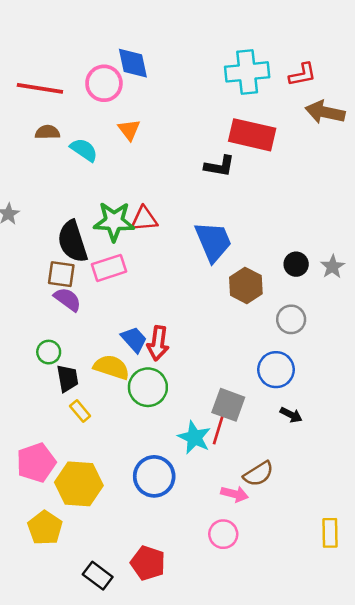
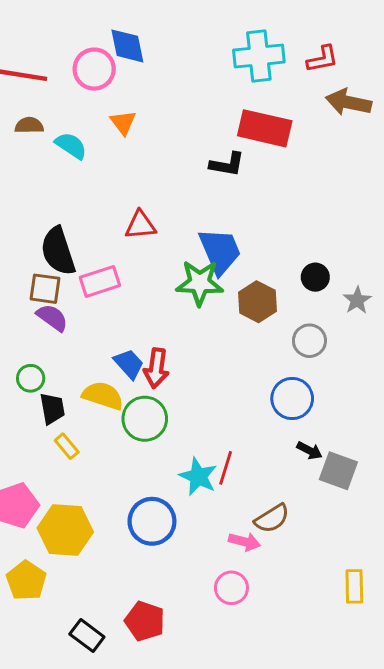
green star: (114, 221) -> (200, 283), moved
gray star: (333, 267) -> (357, 300), moved
gray square: (228, 405) -> (338, 471), moved

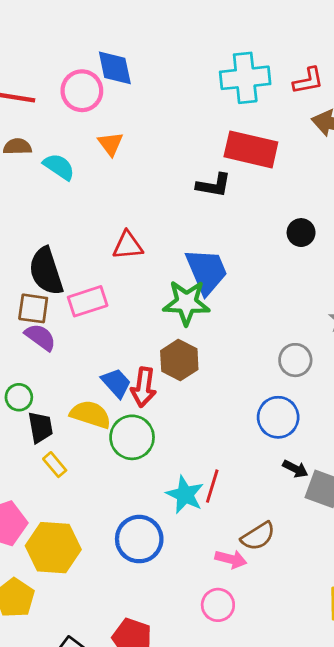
black circle: (315, 277) -> (301, 233), moved
brown hexagon: (257, 302) -> (179, 360), moved

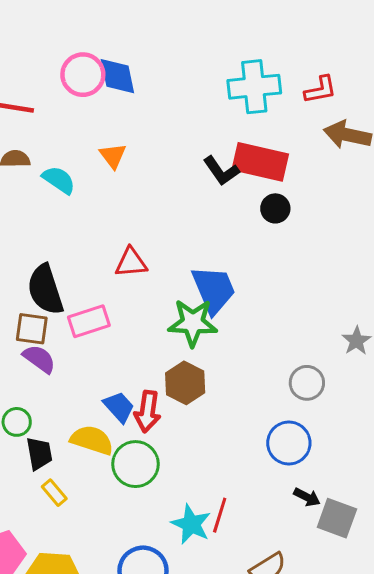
pink circle: (82, 91) -> (83, 75), moved
black L-shape: (214, 185) -> (221, 171), moved, turned 45
black circle: (301, 233) -> (275, 208), moved

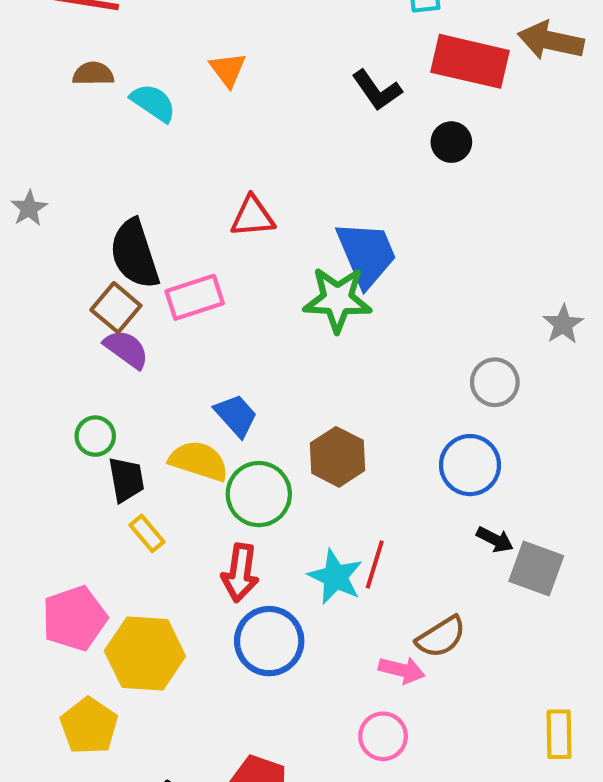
red rectangle: (260, 162) -> (470, 61), moved
brown square: (32, 329) -> (116, 308), turned 32
brown hexagon: (185, 383) -> (337, 457), moved
red arrow: (148, 411) -> (240, 573), moved

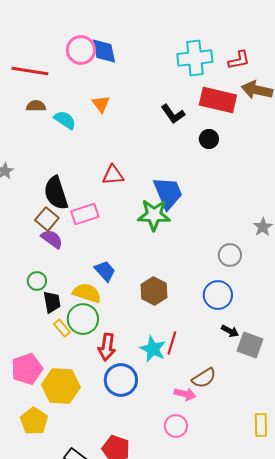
green circle: (259, 494) -> (83, 319), moved

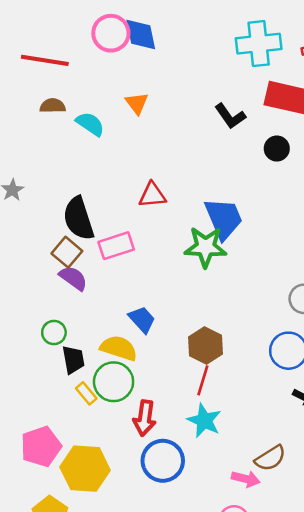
red line: (172, 343) -> (203, 380), moved

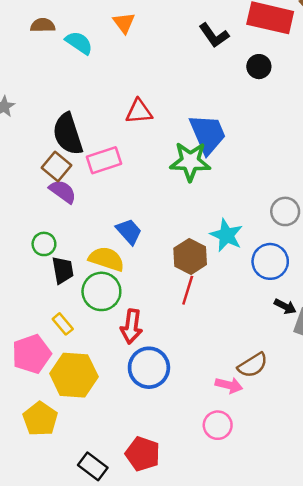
yellow rectangle: (86, 393) -> (63, 324), moved
cyan star: (204, 421) -> (226, 235), moved

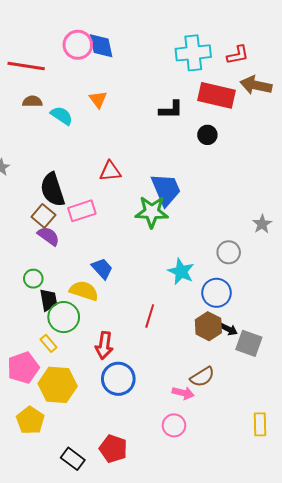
black L-shape: (214, 35) -> (171, 110), turned -55
brown hexagon: (190, 256) -> (208, 326), moved
green circle: (101, 291) -> (64, 317), moved

